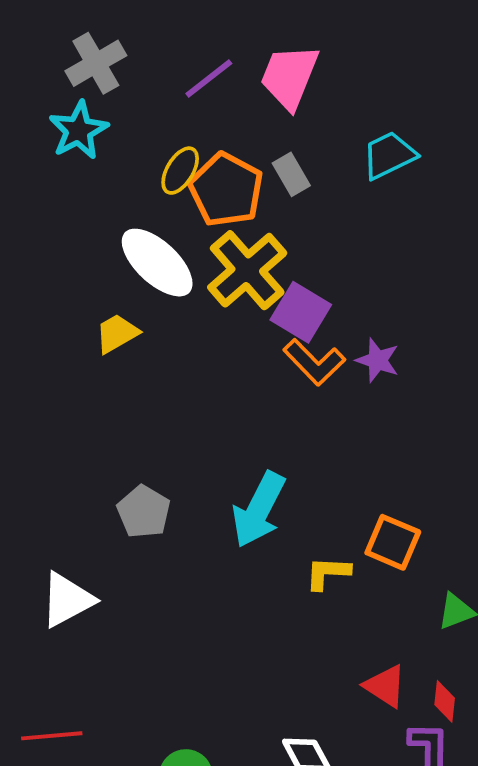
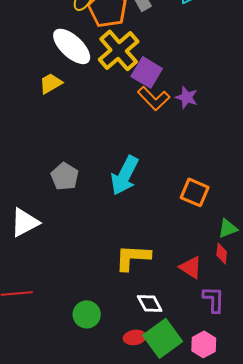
yellow L-shape: (328, 573) -> (133, 257), moved, size x1.5
red diamond: (445, 701) -> (222, 253), moved

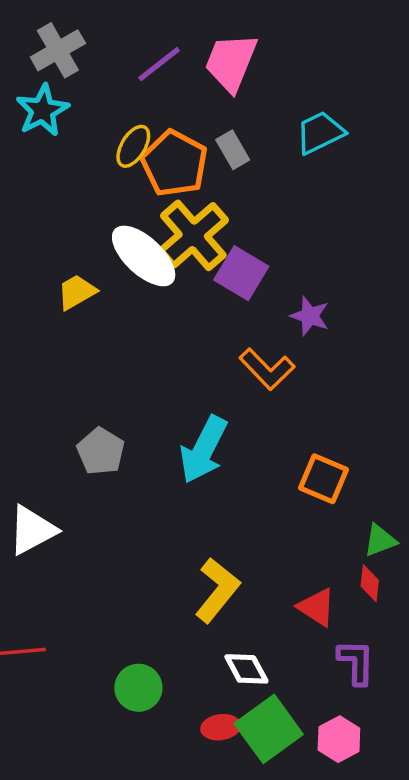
white ellipse: (72, 46) -> (144, 256), moved
orange L-shape: (154, 98) -> (267, 369), moved
yellow L-shape: (133, 257) -> (217, 590), turned 126

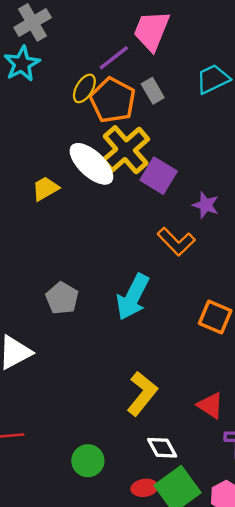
purple line: (159, 64) -> (114, 58), moved

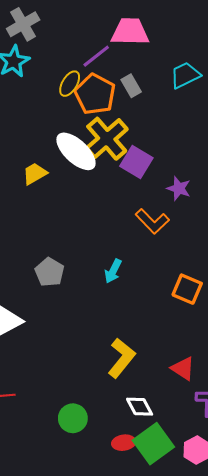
pink trapezoid: (152, 31) -> (130, 32), turned 69
cyan arrow: (133, 297) -> (113, 271), size x0.6

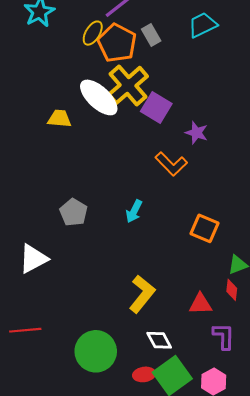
yellow trapezoid: (35, 174) -> (59, 119), turned 35
red triangle: (183, 369) -> (200, 304), turned -35
green circle: (73, 418) -> (96, 351), size x1.5

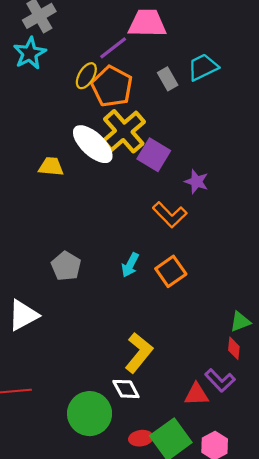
gray rectangle: (151, 35) -> (168, 79), moved
orange square: (205, 228) -> (171, 271), moved, turned 32
red triangle: (200, 304) -> (196, 394), moved
purple L-shape: (224, 336) -> (220, 380), moved, turned 136
white diamond: (159, 340) -> (126, 389), moved

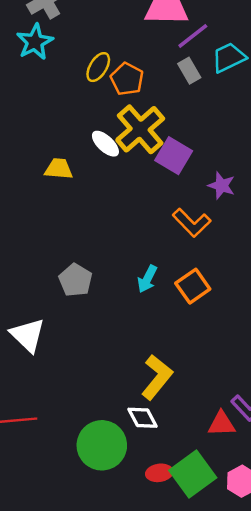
purple line: (113, 48) -> (193, 36), moved
orange pentagon: (112, 86) -> (127, 79), size x0.7
white ellipse: (93, 144) -> (105, 144), size x0.6
white triangle: (23, 315) -> (28, 335), turned -48

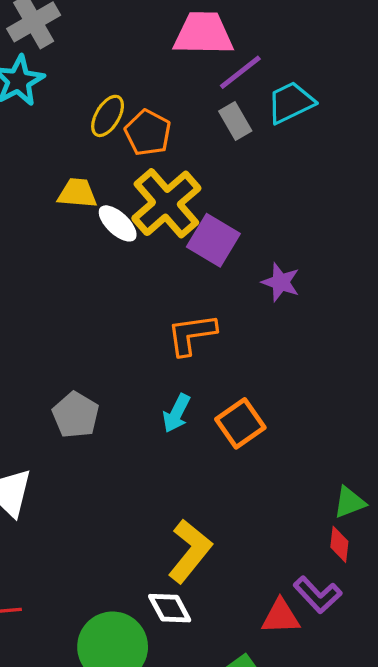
yellow trapezoid: (59, 169) -> (77, 193), moved
orange L-shape: (192, 223) -> (192, 334), moved, turned 126

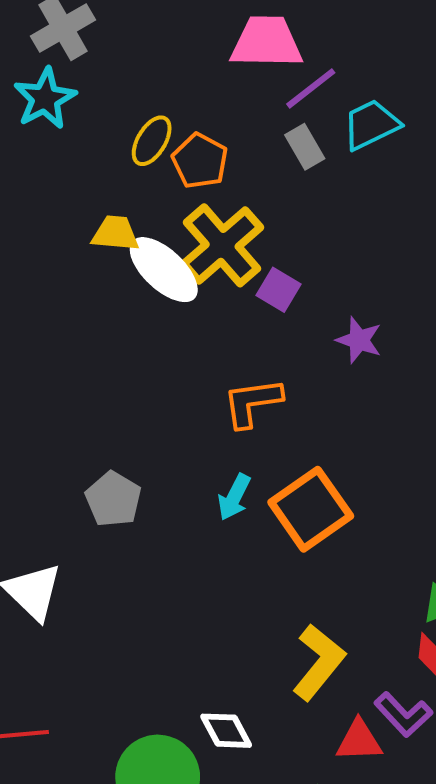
white ellipse: (118, 223) -> (164, 270), size x1.5
purple square: (213, 240) -> (278, 290), size x0.7
orange square: (240, 423) -> (311, 509), size x1.4
yellow L-shape: (190, 551) -> (319, 662), moved

